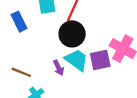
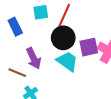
purple square: (100, 60) -> (89, 47), moved
purple arrow: (58, 68) -> (34, 58), moved, size x1.5

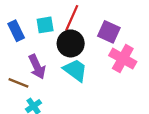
cyan square: (41, 12) -> (45, 25), moved
purple square: (89, 47) -> (109, 32), moved, turned 36

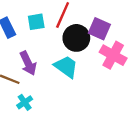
black circle: (71, 43) -> (76, 38), moved

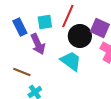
purple arrow: (28, 63) -> (38, 44), moved

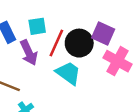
red line: (68, 16) -> (56, 43), moved

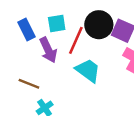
black circle: (79, 43) -> (99, 25), moved

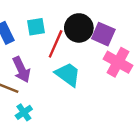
purple arrow: (48, 50) -> (21, 70), moved

